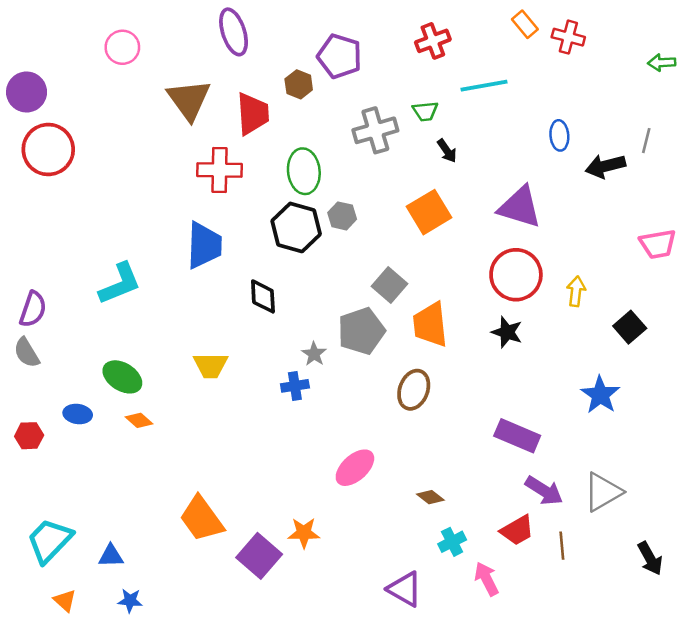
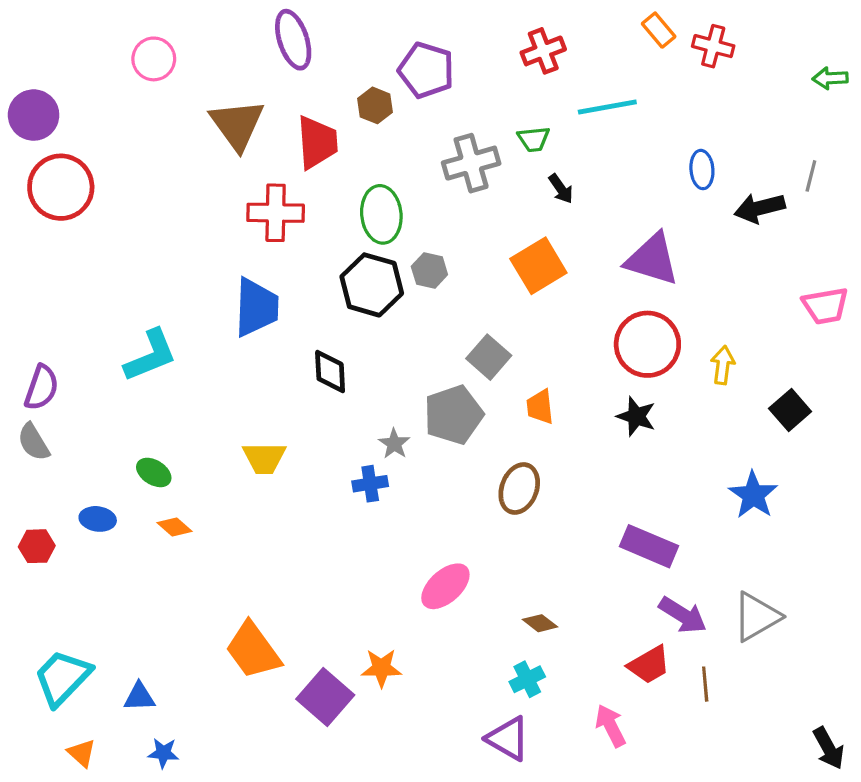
orange trapezoid: (430, 325) -> (540, 407), size x0.6
green ellipse: (122, 377) -> (154, 472), size x0.7
cyan cross: (452, 542) -> (527, 679), moved
black arrow: (650, 558) -> (829, 748), moved

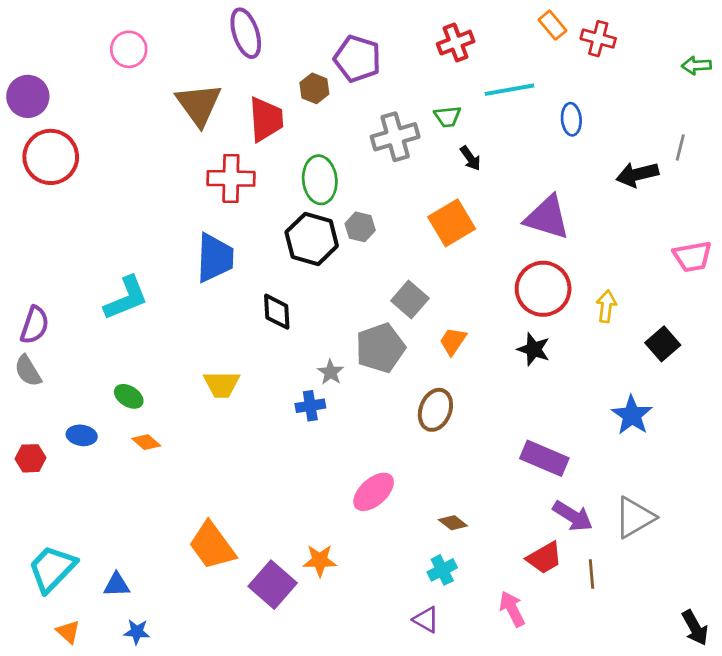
blue ellipse: (702, 170) -> (571, 119), moved
orange trapezoid: (540, 407) -> (453, 341), turned 40
purple triangle: (508, 739) -> (426, 620), size x0.7

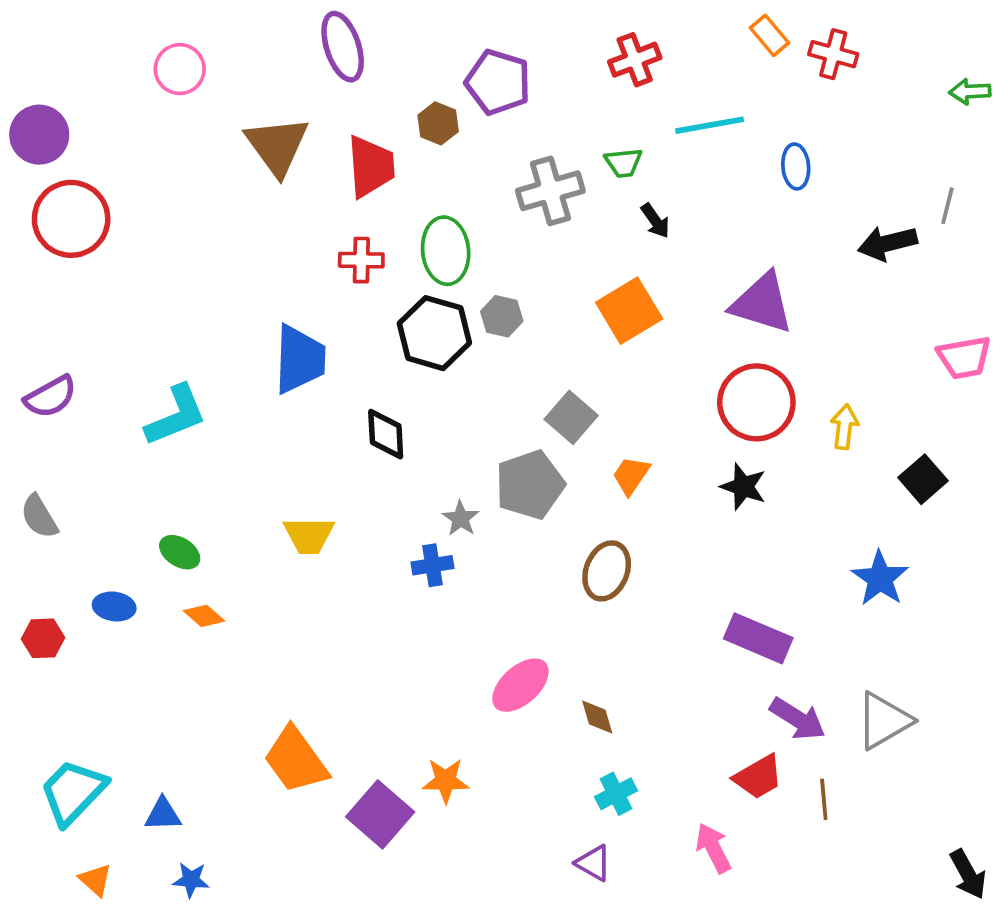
red cross: (231, 178) -> (361, 260), moved, size x0.7
purple semicircle: (35, 325) -> (50, 397), moved, turned 42
brown diamond: (453, 523) -> (597, 717), moved, turned 36

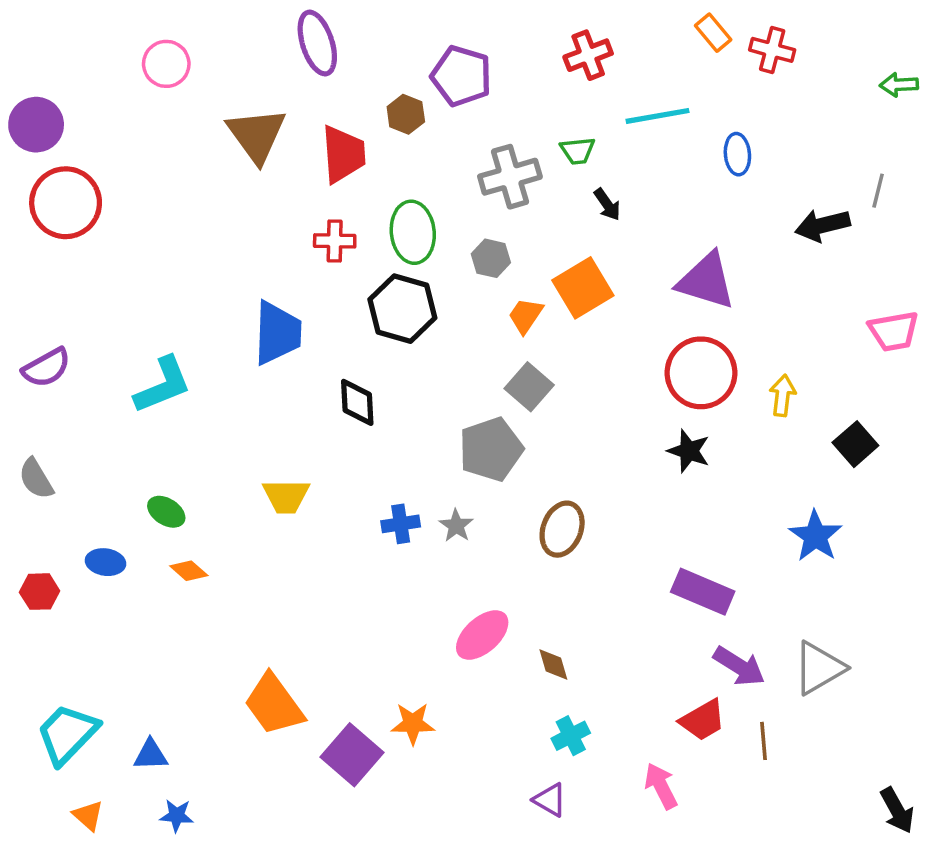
gray hexagon: (502, 316) -> (491, 258), moved
orange trapezoid: (631, 475) -> (526, 316), moved
gray star: (461, 518) -> (456, 526), moved

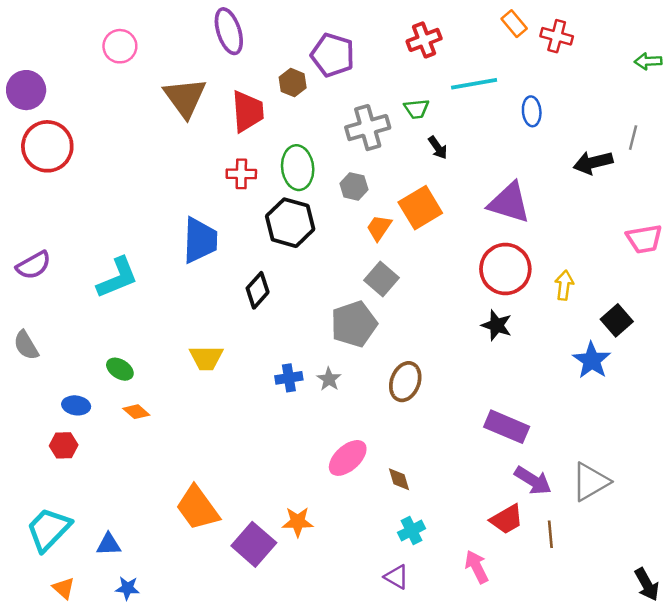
black diamond: (357, 402) -> (258, 290), turned 45
blue star: (816, 536) -> (592, 360), moved
red hexagon: (40, 592) -> (64, 445), moved

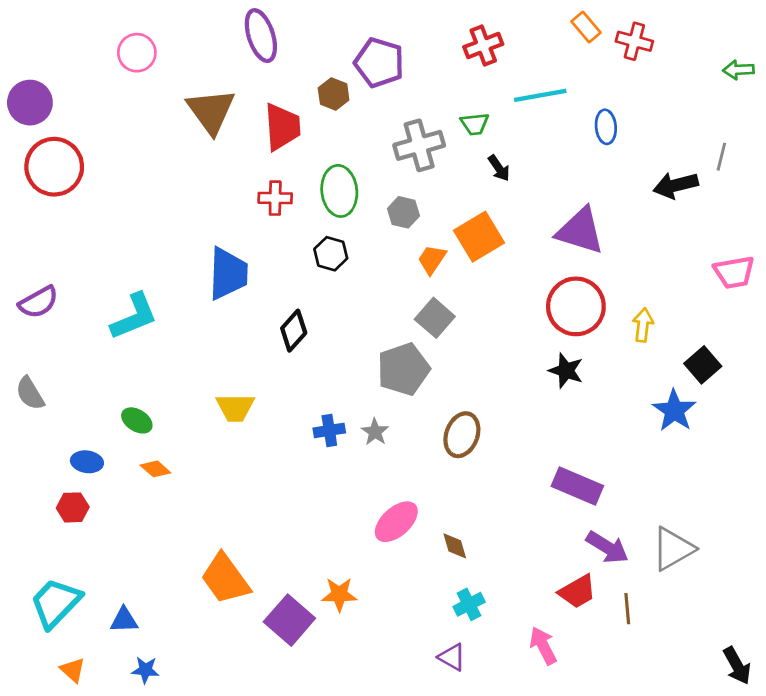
black hexagon: (290, 223) -> (331, 254), size x0.6

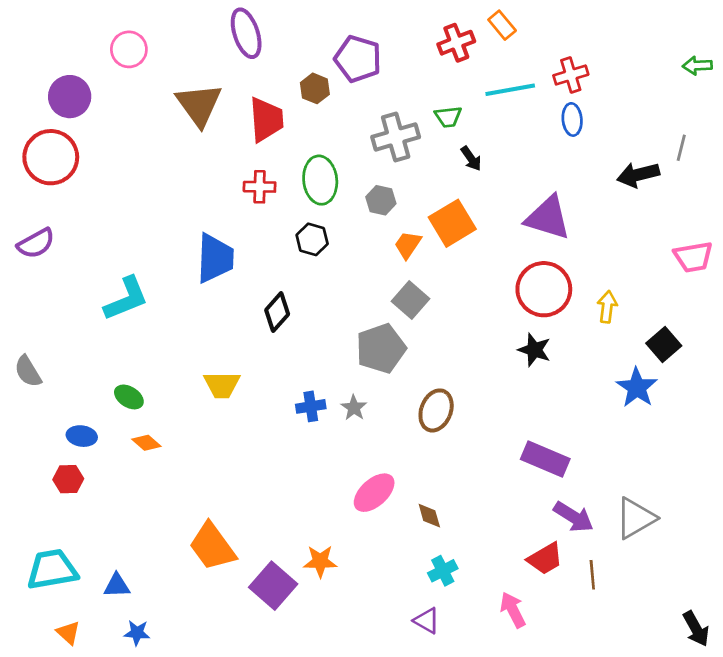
orange rectangle: (586, 27) -> (502, 25), moved
red cross: (634, 41) -> (571, 75), moved, turned -32
purple circle: (30, 103) -> (70, 97), moved
purple semicircle: (38, 302) -> (36, 243), moved
cyan trapezoid: (56, 603) -> (52, 569), turned 36

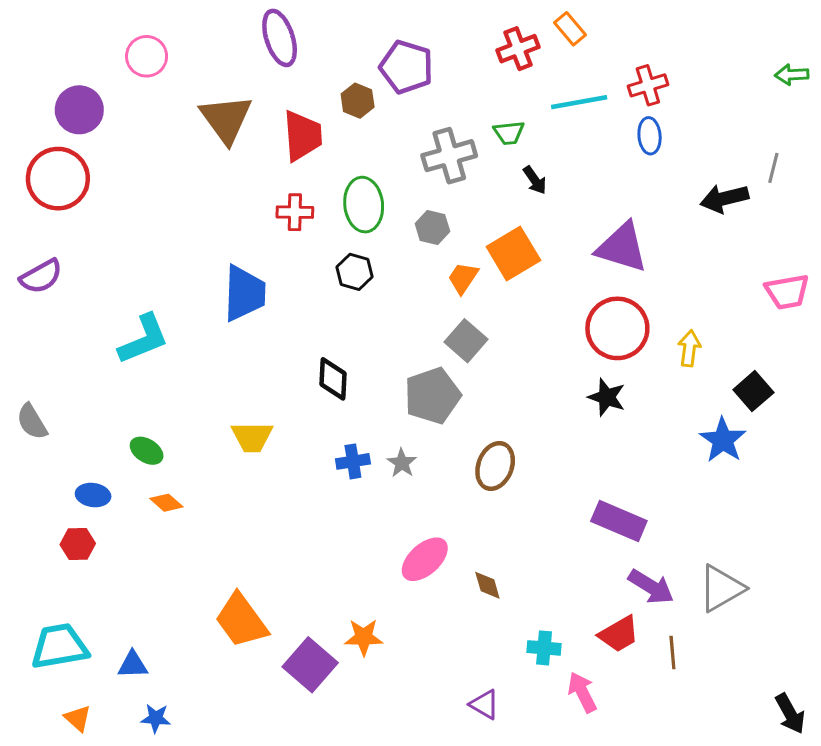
black diamond: (277, 312) -> (333, 379), moved, turned -39
cyan cross: (443, 571) -> (544, 648), moved, turned 32

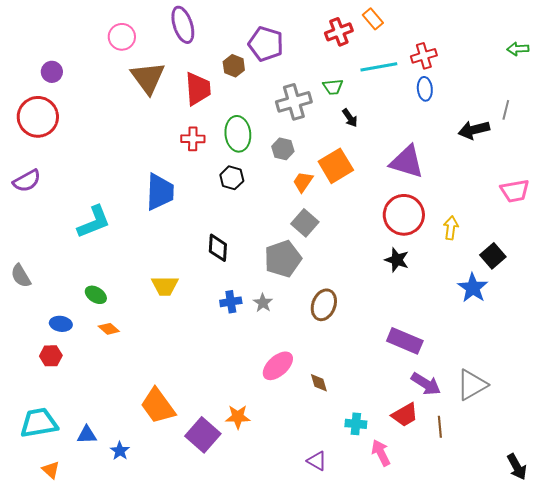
pink circle: (147, 56) -> (122, 37), moved
purple circle: (79, 110) -> (52, 72), size x0.7
blue star: (156, 718) -> (120, 451), moved, turned 30

